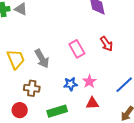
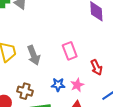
red arrow: (106, 44) -> (96, 67), moved
brown cross: (32, 88) -> (25, 91), moved

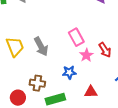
pink star: (77, 85) -> (86, 55), moved

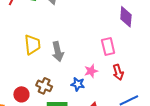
pink rectangle: (76, 37) -> (108, 46), moved
pink star: (86, 55) -> (91, 71), moved

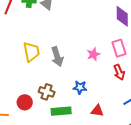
pink rectangle: (108, 46) -> (119, 48), moved
pink star: (91, 71) -> (93, 54), moved

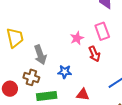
gray arrow: (57, 57) -> (40, 55), moved
red arrow: (119, 72) -> (94, 54), moved

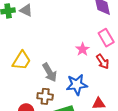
yellow trapezoid: (15, 38) -> (22, 60), turned 55
blue star: (65, 72) -> (77, 85), size x1.5

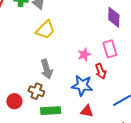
yellow trapezoid: (22, 60) -> (45, 30), moved
blue star: (77, 85) -> (82, 86), moved

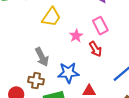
yellow trapezoid: (45, 30) -> (51, 17), moved
blue star: (82, 86) -> (68, 73), moved

